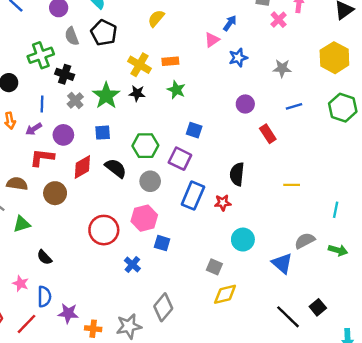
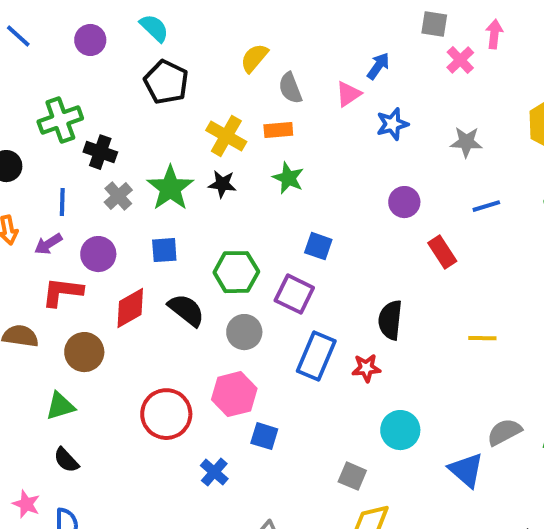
gray semicircle: (72, 36) -> (290, 88), moved
green triangle: (22, 224) -> (60, 406), moved

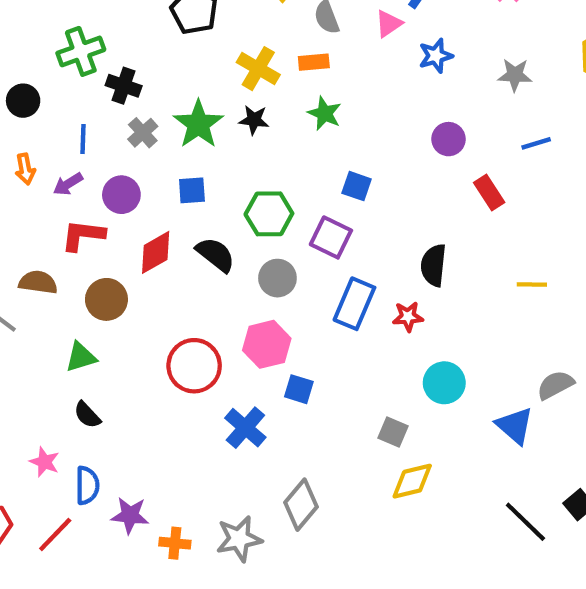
blue cross: (214, 472) -> (245, 428), size x1.4

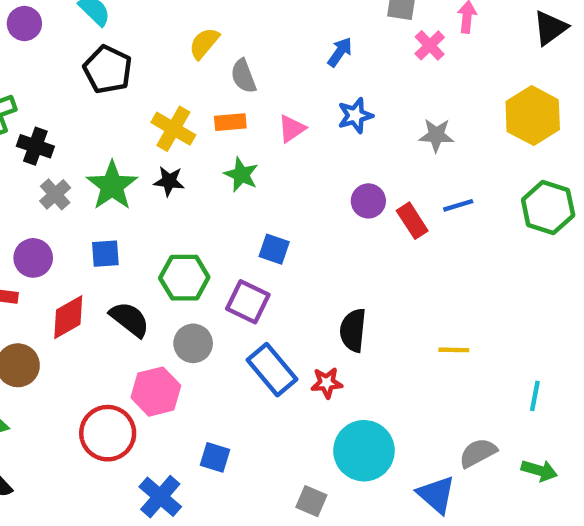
pink triangle: (389, 24) -> (292, 129), moved
red rectangle: (489, 193) -> (412, 221), moved
blue rectangle: (354, 304) -> (272, 370), turned -63
pink hexagon: (267, 344) -> (156, 392), moved
cyan circle: (444, 383) -> (364, 451), size x1.4

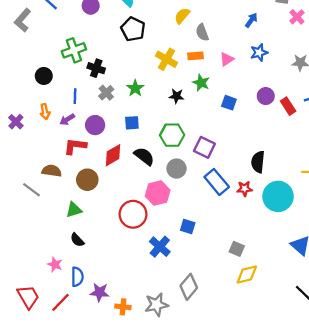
black star: (169, 181) -> (177, 96), moved
green star: (112, 186) -> (135, 88), size x0.7
blue square: (274, 249) -> (229, 103), moved
cyan circle: (364, 451) -> (278, 196), moved

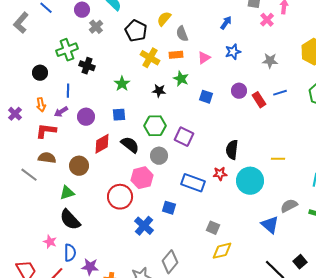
black pentagon: (133, 29) -> (136, 31), moved
gray cross: (106, 93) -> (96, 27), moved
red L-shape: (75, 146) -> (46, 131), moved
blue rectangle: (217, 182) -> (193, 183), moved, turned -30
black semicircle: (77, 240) -> (70, 220), size x1.6

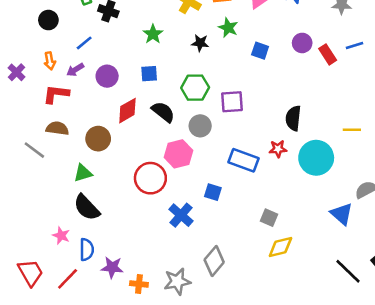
blue line: (68, 91) -> (84, 43), turned 48
purple square: (184, 137) -> (232, 102), turned -30

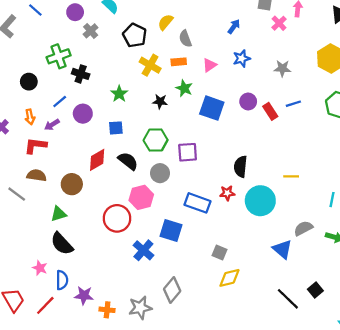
blue square: (260, 51) -> (212, 108), size x1.6
purple circle: (107, 76) -> (83, 114), moved
blue square: (213, 192) -> (171, 230), size x1.5

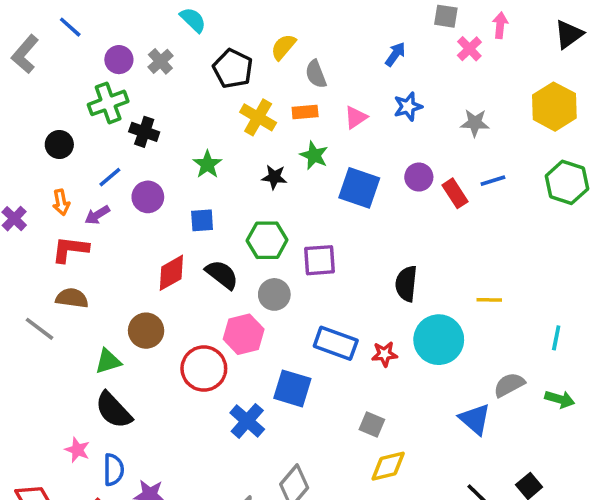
purple circle: (75, 12) -> (119, 60), moved
brown circle: (72, 184) -> (146, 331), moved
red star: (227, 193) -> (385, 354), moved

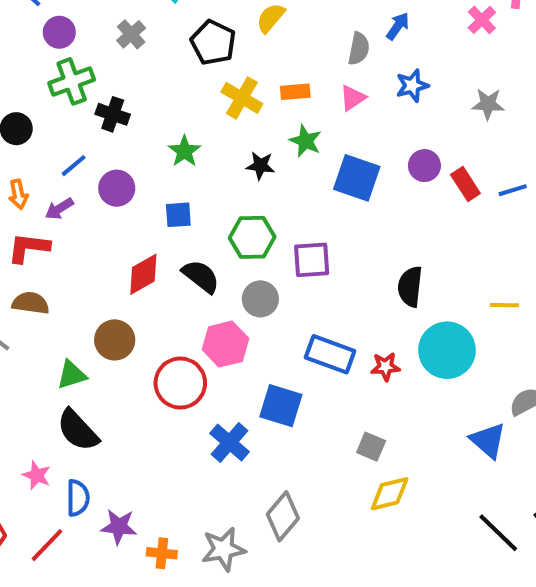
purple circle: (119, 60) -> (59, 32), moved
gray semicircle: (316, 74) -> (359, 49), moved, turned -148
blue line: (493, 181) -> (513, 190), moved

